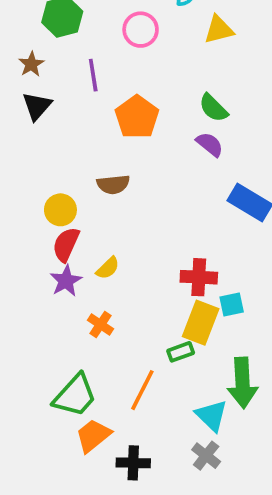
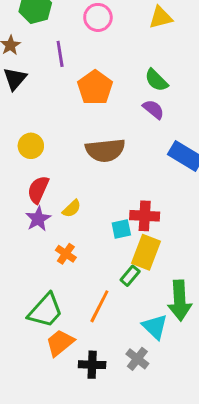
brown semicircle: (113, 184) -> (105, 150), moved, size x1.5
yellow circle: (60, 210) -> (31, 146), moved
cyan square: (232, 304) -> (121, 229), moved
green rectangle: (181, 352) -> (130, 276), turned -30
gray cross: (206, 456) -> (137, 359), moved

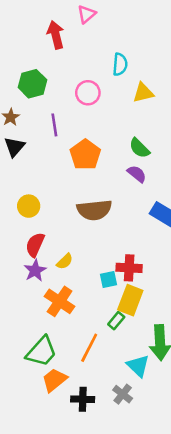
orange cross: (66, 254) -> (60, 301), size x1.6

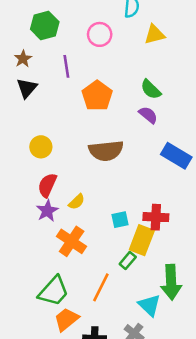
red cross: (129, 268) -> (156, 217), moved

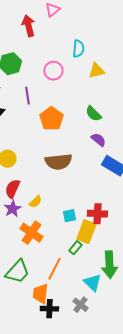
purple semicircle: (148, 115) -> (98, 140), moved
orange trapezoid: (66, 319) -> (40, 294), moved, turned -45

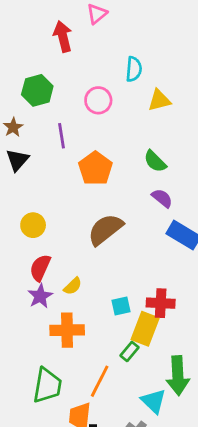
brown semicircle: (58, 162) -> (105, 229), turned 148
orange cross: (31, 233) -> (67, 330), turned -35
green trapezoid: (17, 272) -> (47, 385), turned -32

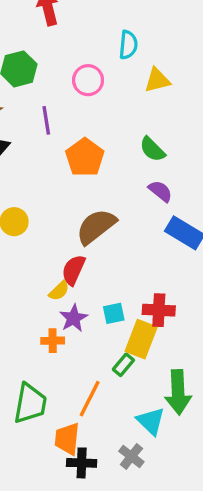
red semicircle: (40, 268) -> (74, 270), moved
purple star: (40, 296) -> (74, 318), moved
orange cross: (67, 330) -> (53, 341), size x0.6

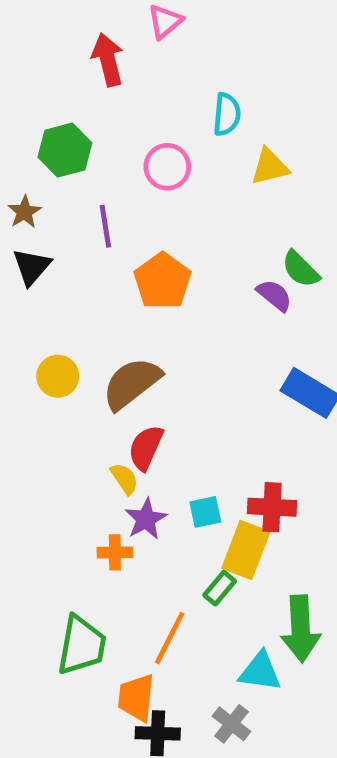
green semicircle: (152, 149) -> (301, 269), moved
purple semicircle: (160, 191) -> (274, 295), moved
brown semicircle: (96, 227) -> (132, 383), moved
yellow semicircle: (59, 291) -> (124, 479), turned -80
cyan triangle: (151, 421) -> (260, 671), turned -36

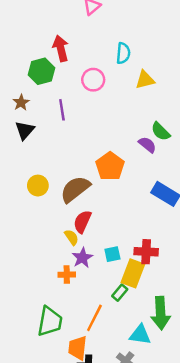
red arrow: (108, 60) -> (61, 48), moved
orange pentagon: (163, 281) -> (110, 166), moved

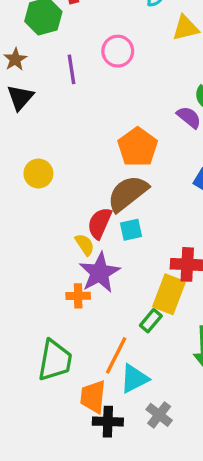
pink circle: (93, 80) -> (118, 51), moved
brown semicircle: (75, 189) -> (128, 193), moved
cyan square: (112, 254) -> (131, 230), moved
purple star: (82, 258) -> (100, 273), size x1.4
cyan triangle: (140, 335) -> (134, 379), moved, turned -35

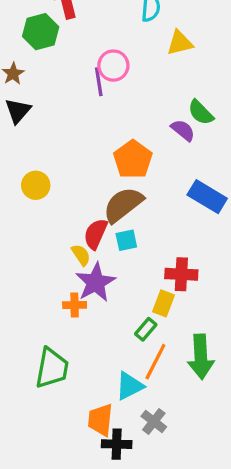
purple line: (71, 69) -> (99, 82), moved
yellow rectangle: (169, 294) -> (164, 303), size x0.7
orange line: (116, 355) -> (155, 362), moved
orange trapezoid: (93, 397) -> (100, 420), moved
black cross: (108, 422) -> (117, 444), moved

